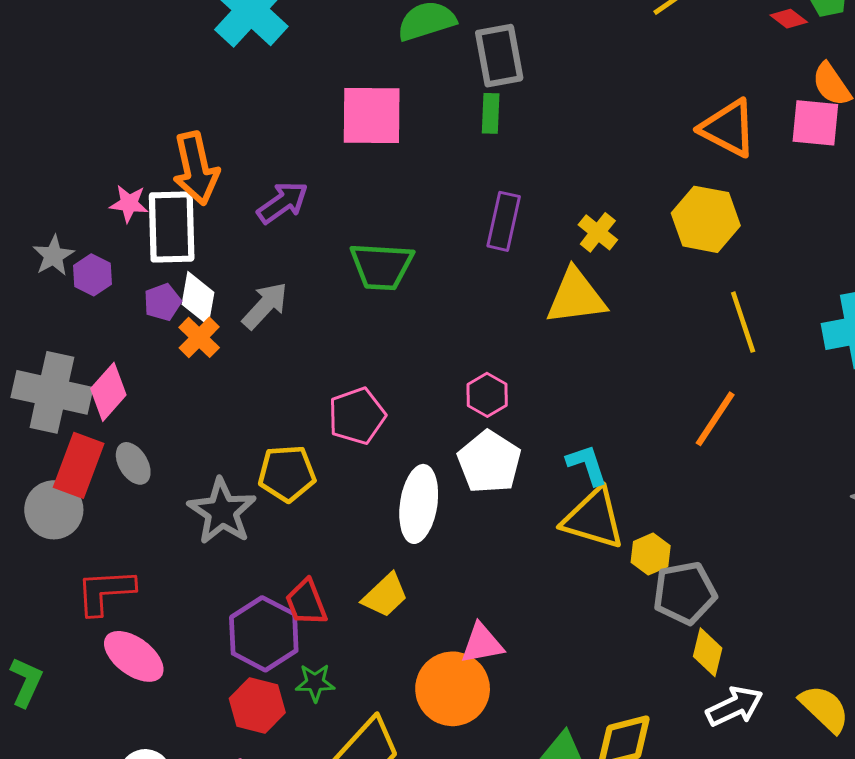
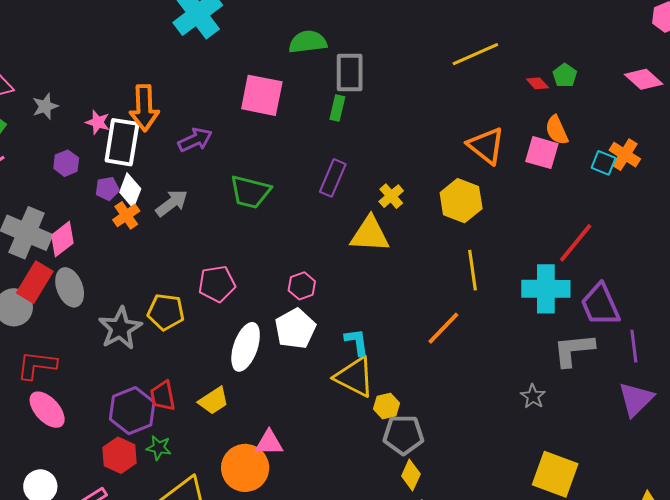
gray star: (53, 256) -> (45, 106), moved
gray ellipse: (133, 463) -> (70, 287), size x1.4

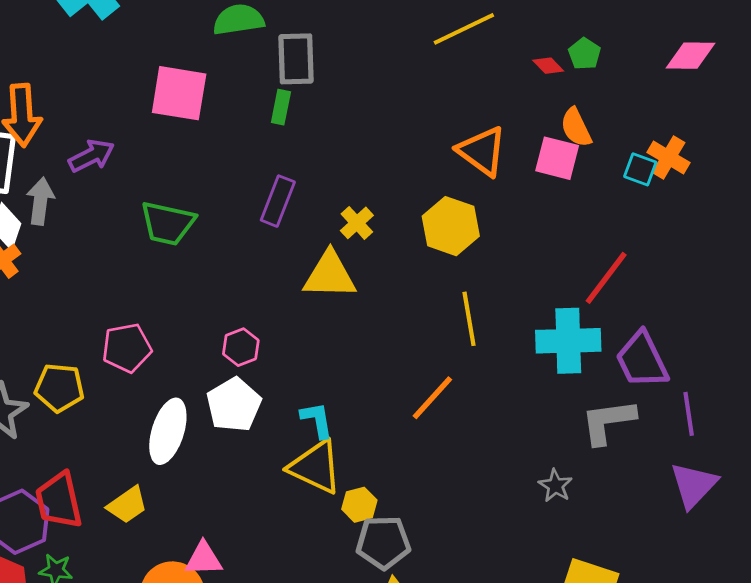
pink diamond: (644, 79) -> (690, 56), turned -39
gray arrow: (172, 203) -> (40, 201), moved, turned -44
red trapezoid: (163, 396) -> (59, 500), size x1.4

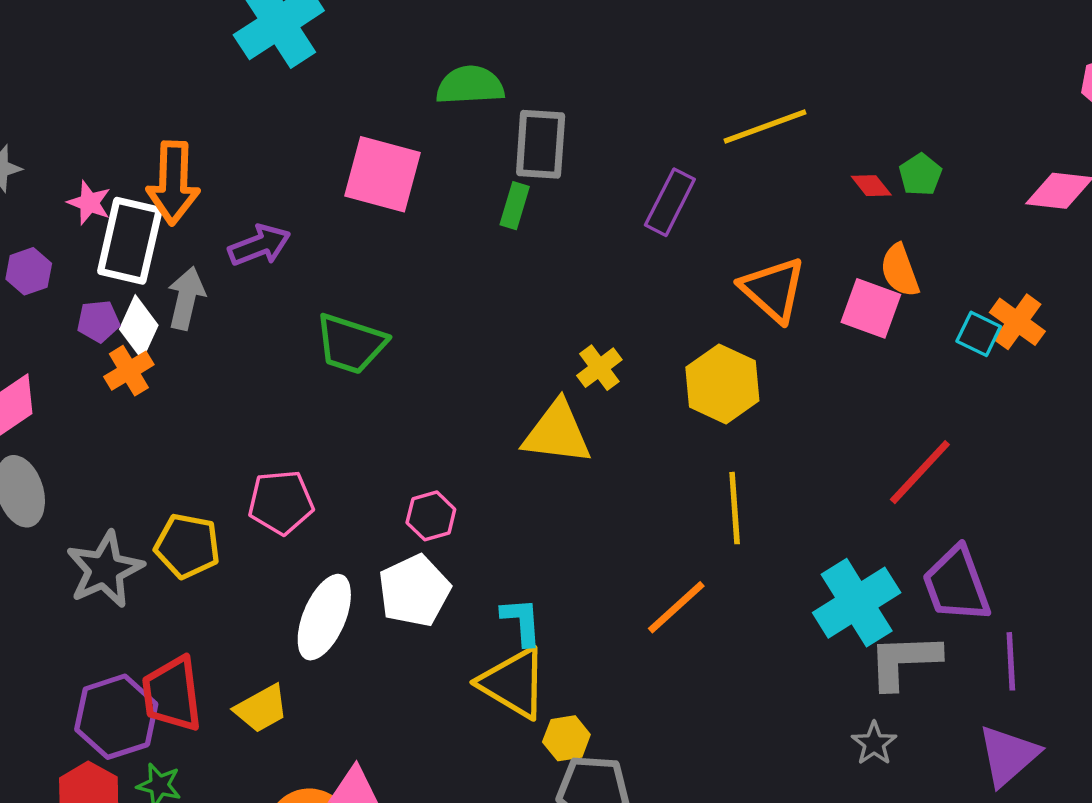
purple rectangle: (278, 201) -> (670, 202), moved
cyan cross: (568, 341) -> (857, 603), moved, turned -36
gray star: (555, 486) -> (874, 743), moved

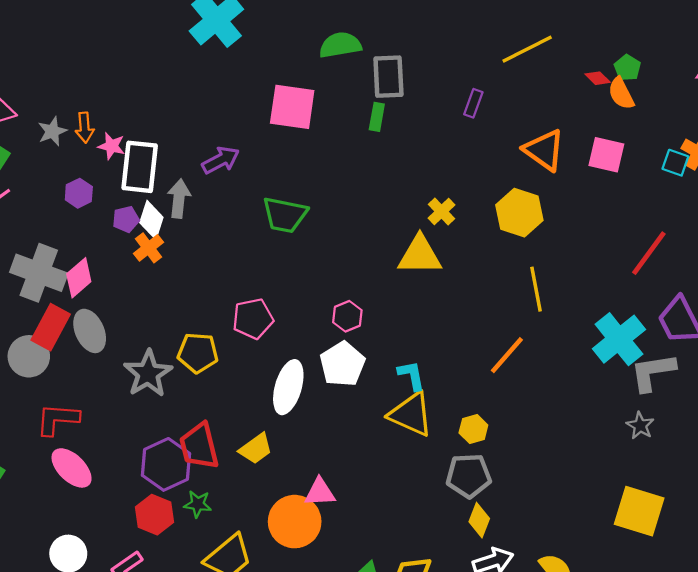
orange arrow: (173, 183) -> (85, 128), moved, size x0.6
purple rectangle: (670, 202) -> (473, 103), size x0.7
orange semicircle: (900, 270) -> (621, 93), moved
yellow hexagon: (566, 738) -> (473, 429), moved

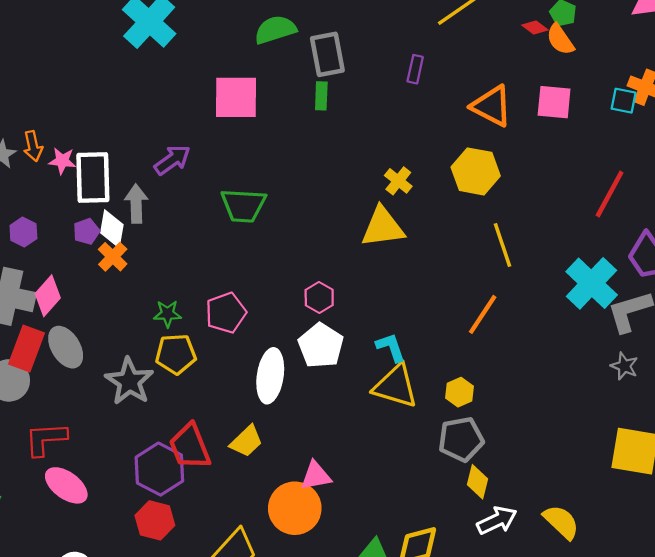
purple hexagon: (79, 193) -> (23, 232), moved
green star: (198, 504) -> (167, 314), moved

